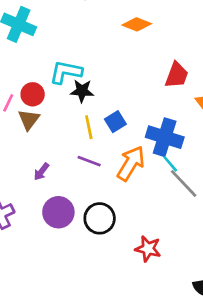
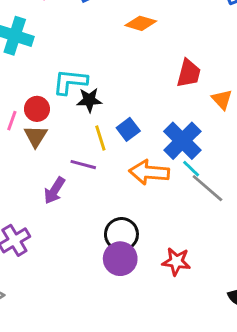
blue cross: (165, 137) -> (182, 141), turned 33
purple line: (89, 161) -> (83, 165), moved
orange arrow: (131, 163) -> (149, 172), turned -111
purple arrow: (41, 172) -> (54, 190), size x1.4
purple circle: (58, 212) -> (120, 259), moved

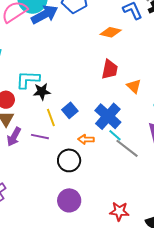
orange diamond: (141, 23) -> (111, 32), moved
orange arrow: (149, 172) -> (86, 139), size x0.6
purple arrow: (54, 190) -> (14, 137), moved
black circle: (121, 234) -> (69, 160), moved
red star: (176, 262) -> (119, 211), moved

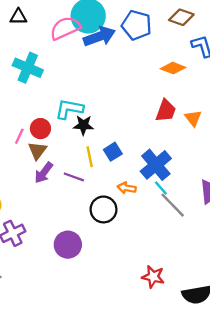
orange triangle: (134, 86) -> (193, 118), moved
purple circle: (69, 200) -> (68, 245), moved

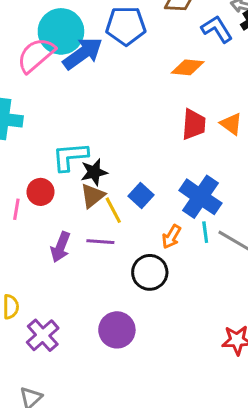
brown triangle: (37, 151) -> (93, 196), moved, turned 30
orange arrow: (127, 188) -> (171, 237), turned -54
cyan line: (161, 188) -> (205, 232), moved, turned 49

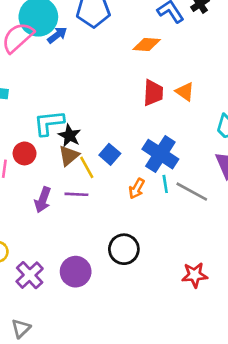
blue arrow: (83, 53) -> (57, 35), size x0.6
black star: (94, 172) -> (70, 136), turned -30
black circle: (150, 272) -> (124, 249), moved
purple circle: (117, 330) -> (76, 272), moved

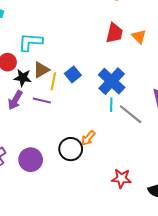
black star: (70, 136) -> (23, 78), moved, turned -30
yellow line: (87, 167) -> (53, 81), turned 30
orange arrow: (137, 189) -> (88, 138), moved

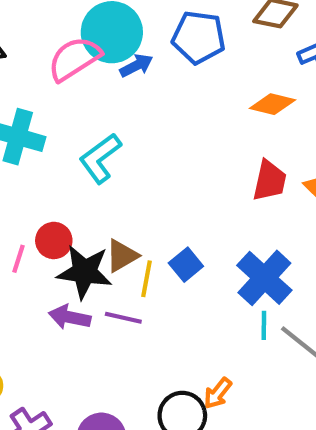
cyan L-shape: (30, 42) -> (100, 158), moved, turned -40
black star: (23, 78) -> (85, 272), size x1.5
purple arrow: (15, 100) -> (70, 317), turned 72

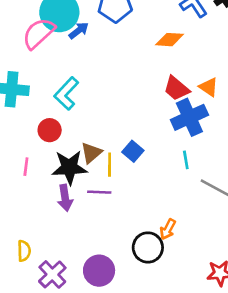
red trapezoid: (270, 181) -> (176, 88), turned 128
red circle: (54, 240) -> (50, 130), moved
blue cross: (264, 278) -> (189, 117), moved, turned 33
purple arrow: (70, 317) -> (65, 198), turned -100
cyan line: (264, 325) -> (186, 160), moved

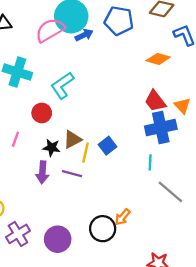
black star: (69, 167) -> (52, 148), size x0.6

